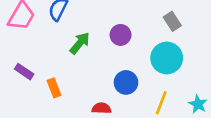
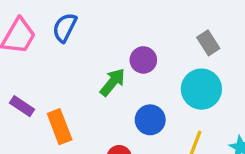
green arrow: (80, 43) -> (113, 82), moved
orange rectangle: (54, 88) -> (60, 127), size x1.4

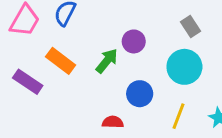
purple rectangle: (22, 106) -> (28, 82), size x1.4
orange rectangle: (60, 127) -> (61, 61), moved, turned -32

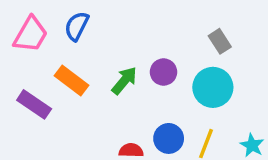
purple circle: (134, 41) -> (163, 72), moved
blue circle: (140, 94) -> (169, 138), moved

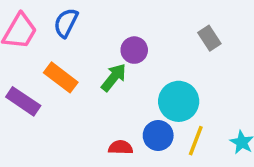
purple circle: (163, 72) -> (134, 50), moved
cyan circle: (213, 87) -> (179, 101), moved

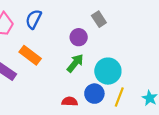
gray rectangle: (209, 38) -> (99, 19), moved
green arrow: (114, 77) -> (75, 63), moved

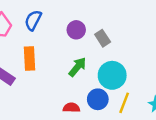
gray rectangle: (99, 19) -> (103, 38), moved
purple circle: (79, 37) -> (76, 30), moved
orange rectangle: (30, 55) -> (30, 59), turned 50

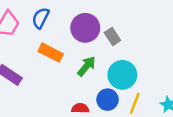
purple circle: (76, 30) -> (85, 28), size x1.5
orange rectangle: (30, 59) -> (51, 53), moved, turned -60

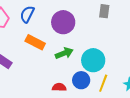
gray rectangle: (112, 37) -> (104, 11), moved, turned 40
green arrow: (86, 66) -> (64, 53), turned 30

